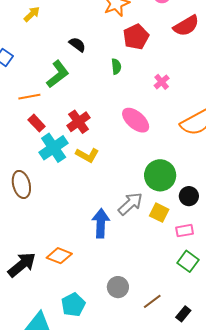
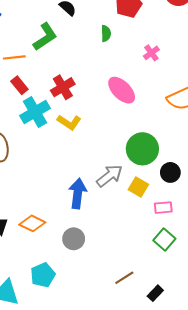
gray circle: (118, 287) -> (74, 239), moved

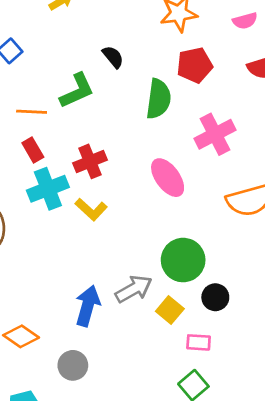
green semicircle: (106, 33) -> (159, 99), size x1.8
pink cross: (151, 53) -> (215, 134), size x1.8

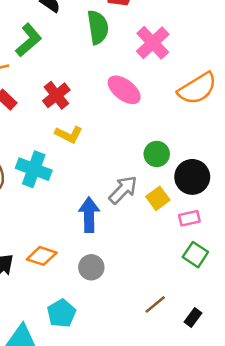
cyan cross: (48, 189) -> (34, 169), moved, turned -32
green circle: (183, 260) -> (157, 154), size x0.7
black circle: (215, 297) -> (192, 177), size x1.5
yellow square: (170, 310) -> (158, 198), turned 30

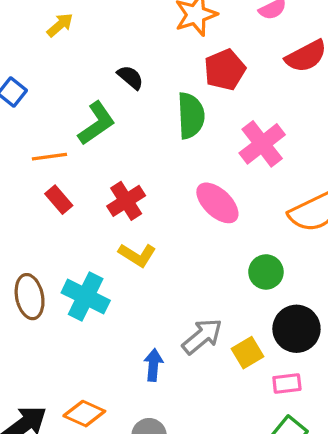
green circle: (157, 154) -> (266, 272), moved
blue arrow: (89, 215) -> (153, 365), size x0.7

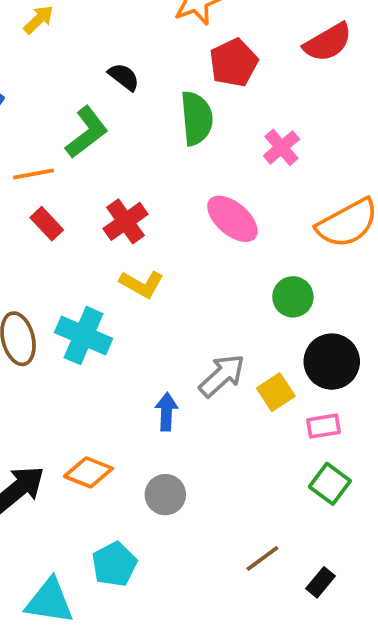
pink cross: (262, 144) -> (281, 147), size x0.7

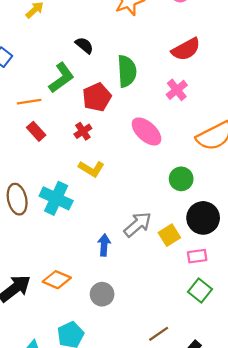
red semicircle: (328, 42) -> (186, 49), moved
red pentagon: (234, 63) -> (97, 97), moved
red cross: (126, 221) -> (83, 131), size x0.7

